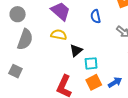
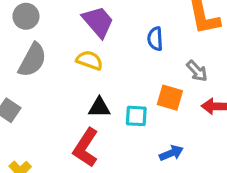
black triangle: (76, 50) -> (99, 107), moved, turned 32
orange square: (94, 82) -> (170, 98), moved, turned 35

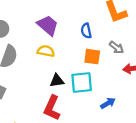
orange square: (170, 98) -> (92, 57), moved
cyan square: (136, 116) -> (82, 83), size x1.5

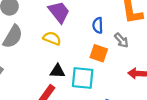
gray arrow: (116, 47) -> (121, 40), moved

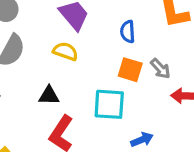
gray arrow: (121, 40) -> (160, 69), moved
black triangle: (57, 71) -> (49, 96), moved

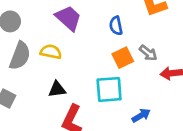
yellow semicircle: (65, 51) -> (51, 52), moved
orange square: (130, 70) -> (123, 58), turned -35

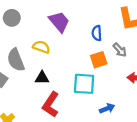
gray arrow: (148, 53) -> (120, 50), moved
gray semicircle: (20, 56) -> (16, 60), moved, turned 130

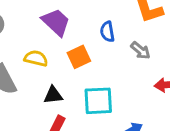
orange square: (99, 60) -> (79, 57), moved
black triangle: (42, 78) -> (53, 95), moved

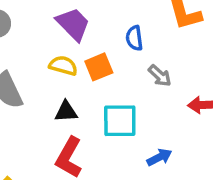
gray arrow: (140, 50) -> (160, 76), moved
yellow semicircle: (36, 58) -> (63, 66), moved

